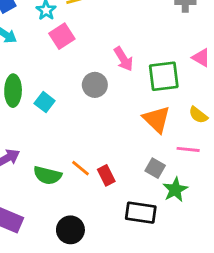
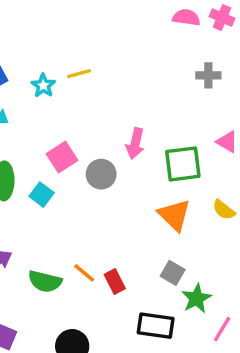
pink square: (62, 36) -> (62, 157), moved
pink arrow: (124, 59) -> (135, 143), turned 45
pink line: (188, 149) -> (222, 329), moved, turned -65

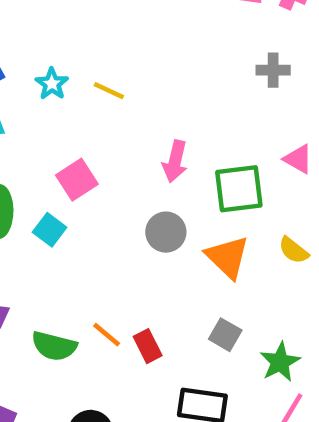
yellow line: (79, 74) -> (109, 91), moved, turned 40
gray circle: (101, 174) -> (166, 232), moved
green star: (196, 298) -> (280, 362), moved

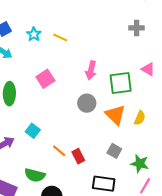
cyan square: (50, 230) -> (33, 131), moved
yellow semicircle: (294, 250) -> (140, 118), moved, turned -104
green semicircle: (54, 346) -> (35, 175), moved
green star: (280, 362) -> (140, 164), turned -30

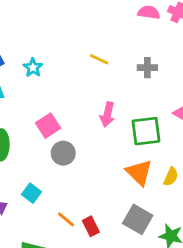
gray cross: (137, 28) -> (147, 68), moved
yellow line: (60, 37) -> (99, 59), moved
gray circle: (87, 103) -> (63, 153), moved
gray square: (114, 151) -> (138, 219), size x1.5

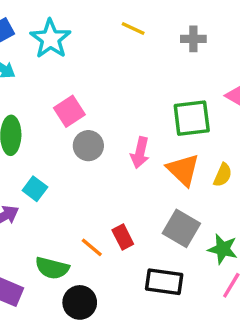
cyan star: (33, 68) -> (50, 39), size x1.6
pink arrow: (107, 115) -> (140, 153), moved
cyan square: (31, 193) -> (35, 189), moved
orange line: (66, 219) -> (92, 247), moved

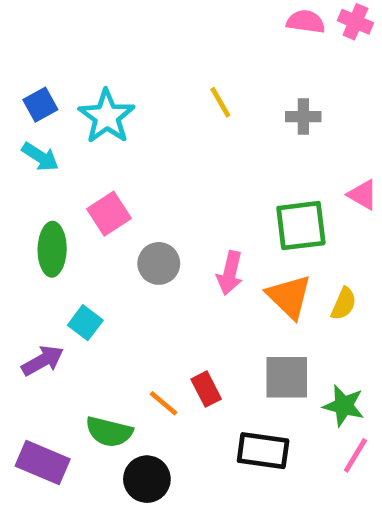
yellow line: (133, 29) -> (220, 102), turned 35
pink square: (69, 111) -> (109, 214), moved
gray square: (181, 228) -> (287, 377), turned -30

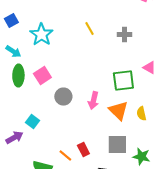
blue square: (40, 105) -> (11, 20), moved
green ellipse: (52, 249) -> (18, 76), moved
yellow semicircle: (344, 304) -> (141, 114), turned 144

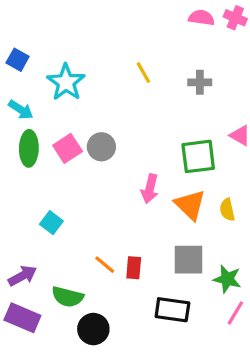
blue square: (11, 20) -> (18, 60), turned -32
gray circle: (63, 96) -> (101, 147), moved
purple arrow: (14, 138) -> (22, 276), moved
red rectangle: (83, 150) -> (134, 268), turned 32
orange line: (65, 156) -> (105, 265), moved

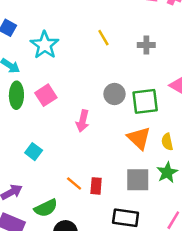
gray circle: (101, 147) -> (114, 94), moved
pink arrow: (150, 189) -> (83, 121), moved
green star: (227, 279) -> (167, 172), moved, turned 30
green semicircle: (68, 297) -> (46, 208), turned -40

